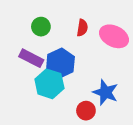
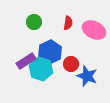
purple rectangle: (31, 58) -> (26, 61), moved, turned -60
red circle: (86, 111) -> (71, 64), moved

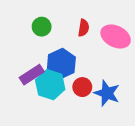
red circle: (71, 64) -> (82, 87), moved

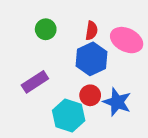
blue hexagon: (61, 64) -> (92, 59), moved
cyan hexagon: (50, 85) -> (69, 115), moved

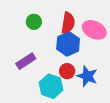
red semicircle: (92, 31) -> (68, 23), size x1.5

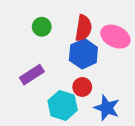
blue star: (87, 76) -> (107, 108), moved

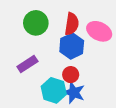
green circle: (42, 27) -> (36, 23), size x1.5
blue star: (107, 108) -> (74, 93), moved

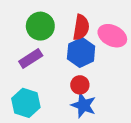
purple rectangle: (27, 64) -> (31, 59), moved
cyan hexagon: (54, 90) -> (26, 103), moved

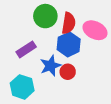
green circle: (40, 26) -> (45, 16), moved
blue star: (83, 105) -> (50, 66), moved, turned 30

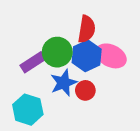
green circle: (45, 16) -> (57, 52), moved
pink ellipse: (95, 30) -> (111, 56), moved

